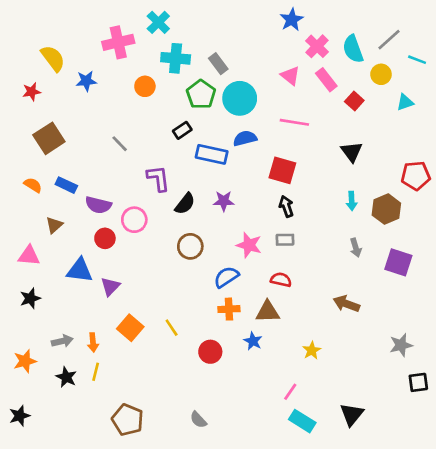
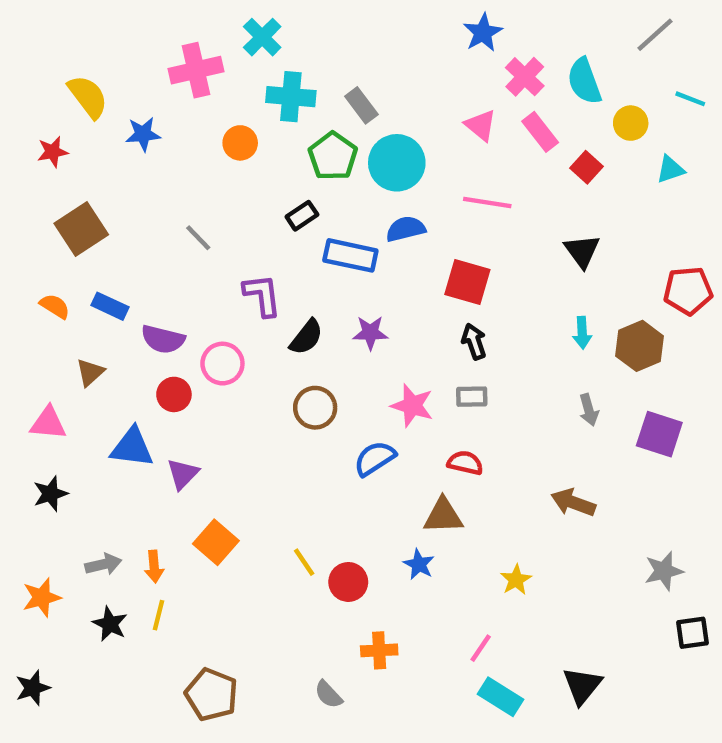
gray line: (389, 40) -> (655, 35), moved
orange cross: (229, 309) -> (379, 650), moved
yellow line: (172, 328) -> (304, 562), moved

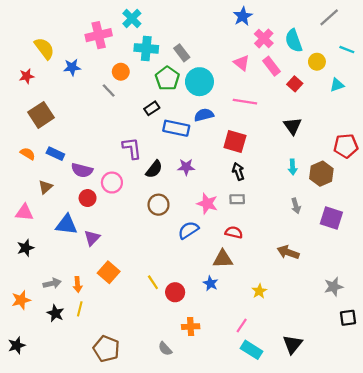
gray line: (198, 238) -> (109, 91), moved

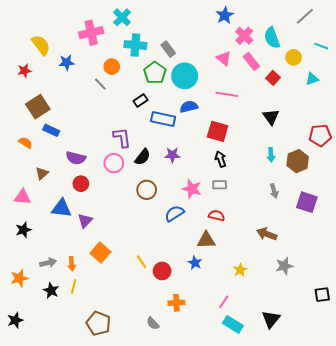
blue rectangle: (55, 154) -> (51, 130), moved
pink circle: (112, 183) -> (114, 163), moved
gray star: (334, 287) -> (284, 266), moved

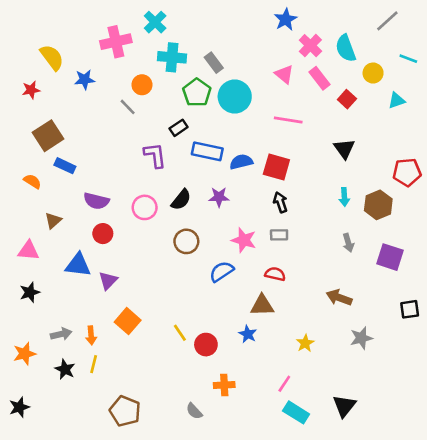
blue semicircle: (189, 107) -> (241, 162), moved
purple L-shape: (122, 137) -> (155, 155), moved
black square: (322, 295) -> (410, 309), moved

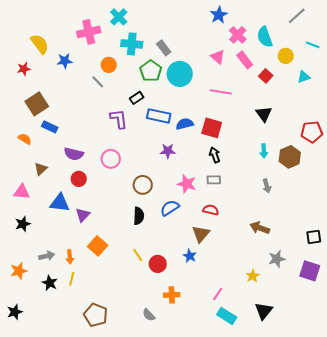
black semicircle: (181, 200) -> (139, 216), moved, turned -36
purple square: (390, 257) -> (310, 271), moved
brown triangle: (262, 305) -> (201, 234), turned -48
yellow star: (305, 343) -> (253, 276), moved

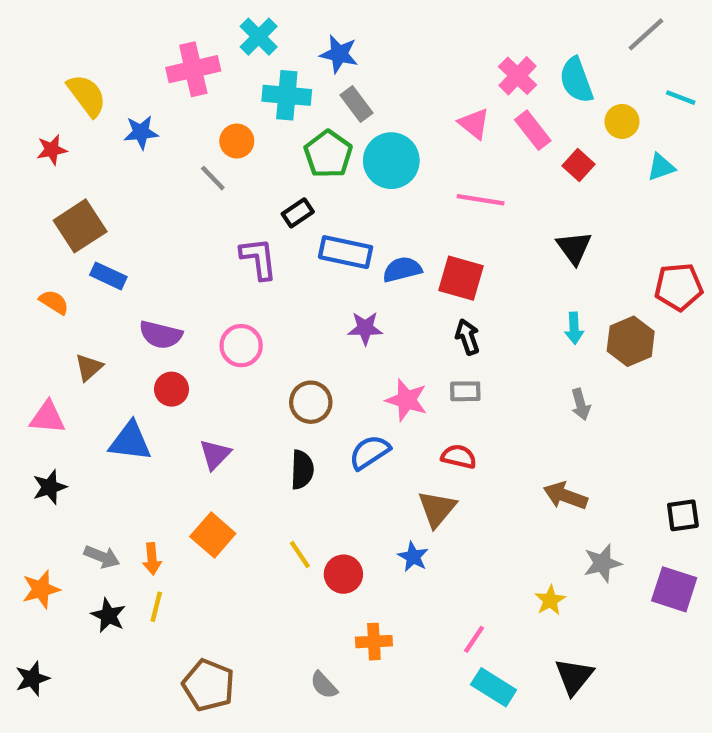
blue star: (219, 15) -> (339, 54), moved, turned -30
purple triangle: (83, 215) -> (215, 454), moved
gray arrow: (47, 256) -> (102, 557), turned 35

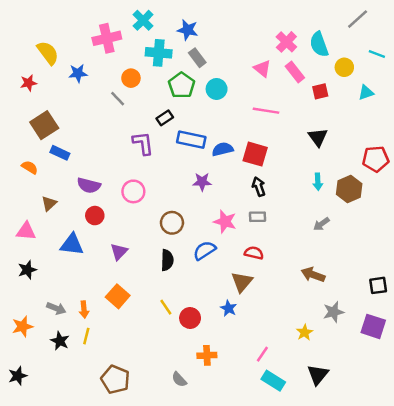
cyan circle: (391, 161) -> (217, 89), size x0.7
red square: (578, 165) -> (320, 91), turned 35
gray arrow: (581, 404) -> (321, 224), turned 70

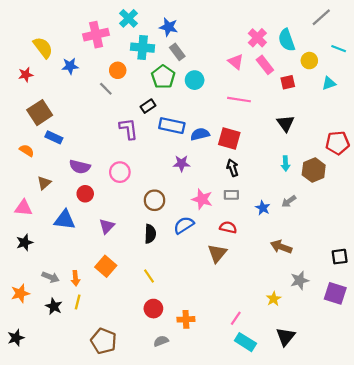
blue star: (229, 308) -> (263, 208), moved
red circle: (190, 318) -> (153, 309), moved
gray semicircle: (179, 379) -> (161, 341), turned 112

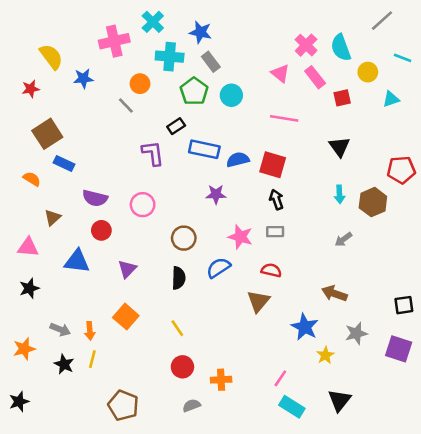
blue star: (263, 208) -> (305, 327), moved, size x1.5

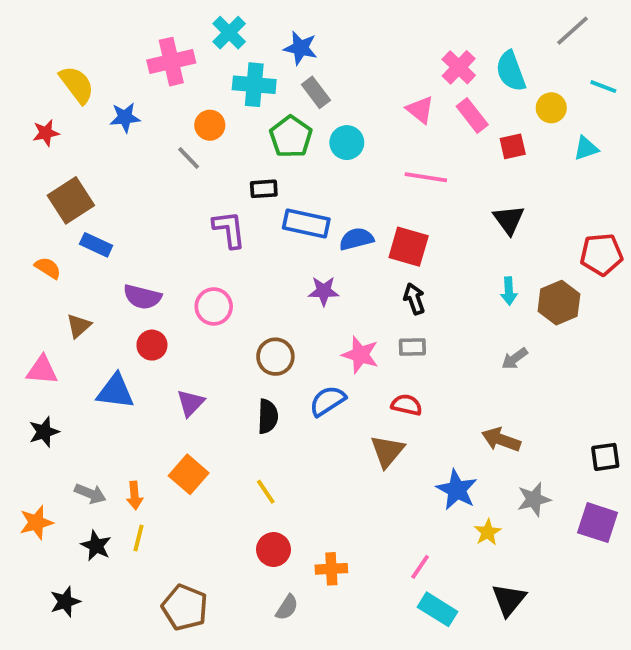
black rectangle: (176, 126) -> (264, 189), turned 30
black star: (19, 402) -> (65, 602), moved
gray semicircle: (191, 405) -> (287, 607), turned 144

